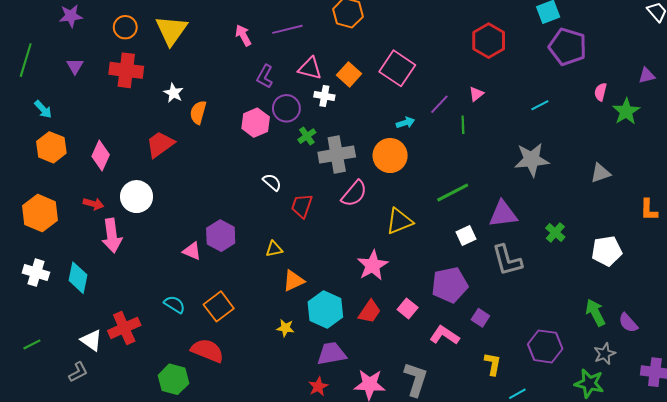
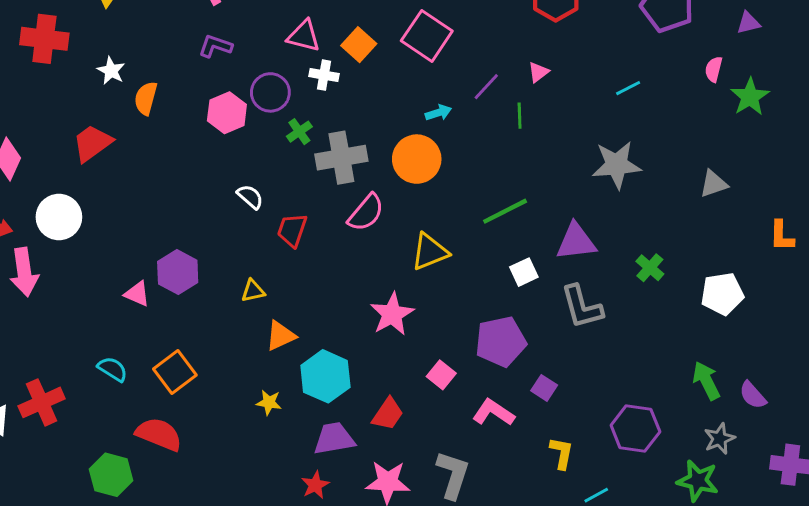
purple triangle: (647, 75) -> (748, 23), moved
purple L-shape: (265, 76) -> (215, 46), moved, turned 80
red trapezoid: (370, 312) -> (388, 414), moved

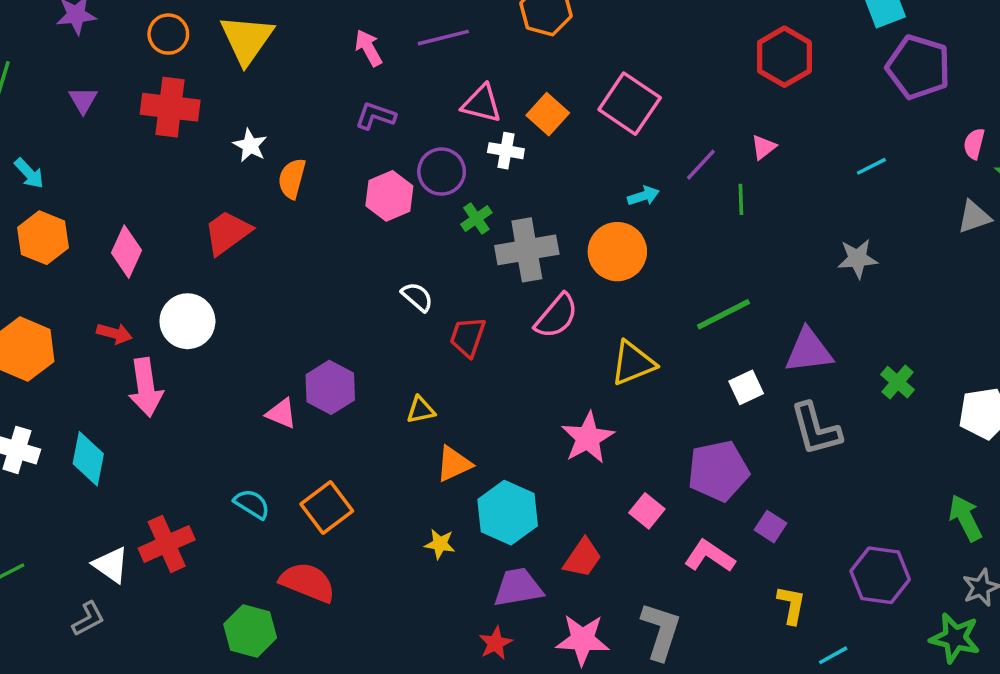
gray star: (617, 165) -> (857, 259), size x0.7
gray triangle: (714, 184) -> (974, 217), moved

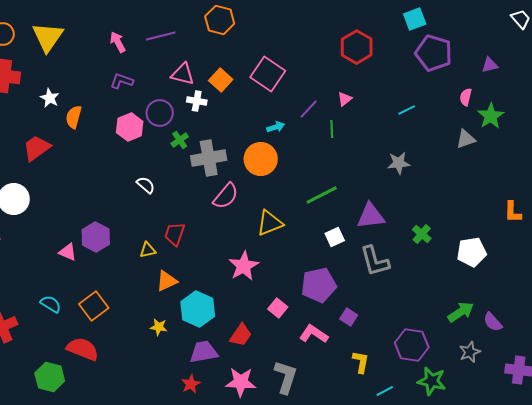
red trapezoid: (468, 337) -> (175, 234), moved
green arrow: (965, 518) -> (461, 312), turned 84
green star: (955, 638) -> (432, 381), moved

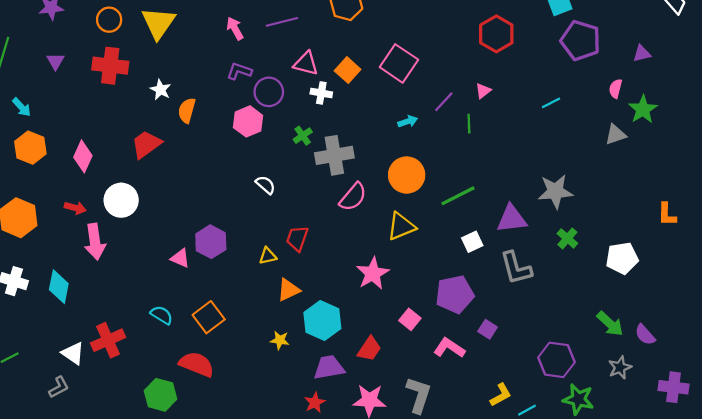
purple circle: (160, 113) -> (269, 92), moved
orange circle: (261, 159) -> (407, 175), moved
gray star: (399, 163) -> (555, 191), moved, size x1.4
green arrow: (461, 312) -> (610, 324), turned 76
yellow L-shape: (361, 362) -> (501, 395), moved, turned 50

